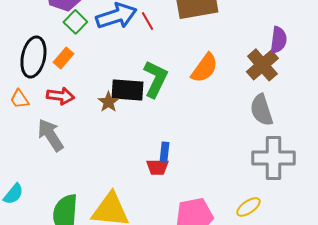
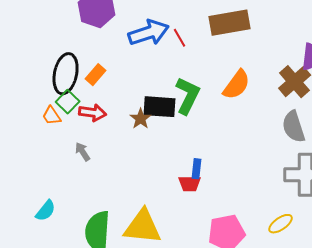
green square: (75, 22) -> (68, 102), moved
gray arrow: (50, 135) -> (83, 152), size x0.6

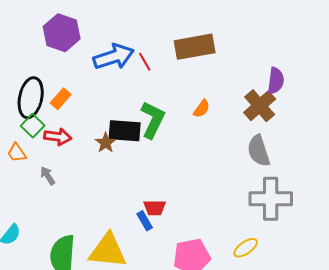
orange semicircle: (237, 85) -> (202, 109), size x0.6
orange trapezoid: (52, 116) -> (17, 153), moved
blue rectangle: (197, 169) -> (145, 221), moved, turned -36

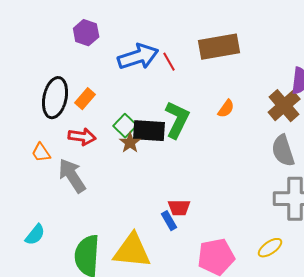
purple hexagon: (62, 33) -> (86, 33), size x0.7
green square: (33, 126) -> (125, 126), moved
gray arrow: (48, 176) -> (72, 176), size x1.8

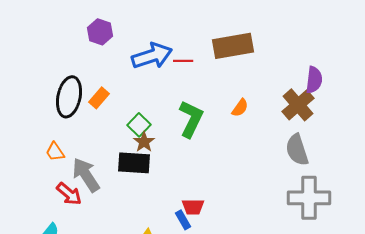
red line: (169, 62) -> (183, 61), turned -60
black rectangle: (149, 131) -> (134, 163), moved
red arrow: (82, 137) -> (69, 194), moved, turned 32

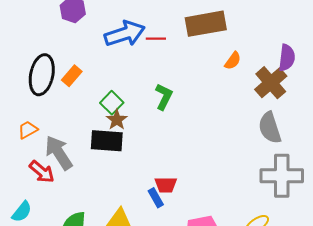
orange semicircle: (240, 108) -> (233, 61), moved
green L-shape: (191, 119) -> (164, 97), size x0.7
orange trapezoid: (55, 152) -> (28, 130), turned 95

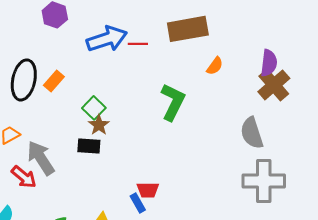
brown cross: (271, 83) -> (274, 85), moved
green L-shape: (164, 97) -> (173, 102), moved, size x1.4
black rectangle: (107, 141) -> (89, 146), size x0.7

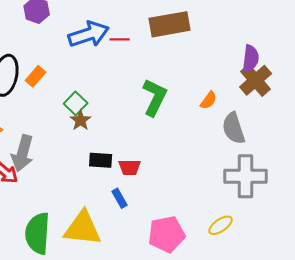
orange semicircle: (215, 66) -> (209, 100), moved
black rectangle: (89, 146) -> (101, 160), moved
gray arrow: (41, 158) -> (23, 153), turned -132
red trapezoid: (148, 190) -> (130, 167), moved

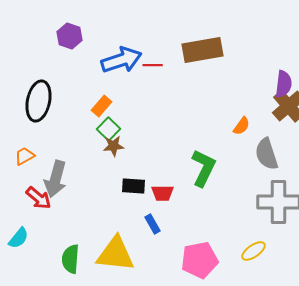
orange rectangle: (36, 76) -> (102, 106), moved
green L-shape: (155, 97) -> (204, 168), moved
brown star: (81, 120) -> (114, 146), turned 30
green semicircle: (38, 233) -> (70, 259), size x0.7

